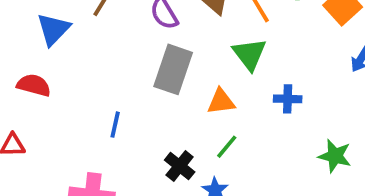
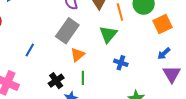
orange triangle: (221, 102) -> (78, 55), moved, turned -49
green line: (227, 147) -> (83, 78), turned -56

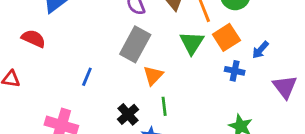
orange square: (163, 24) -> (226, 37), moved
blue arrow: (164, 54) -> (260, 50), moved
blue cross: (121, 63) -> (235, 71), moved

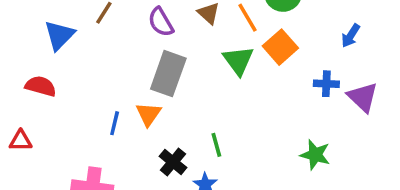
blue arrow: (260, 50) -> (351, 36), moved
blue cross: (235, 71) -> (326, 84), moved
orange triangle: (153, 76) -> (148, 114), moved

